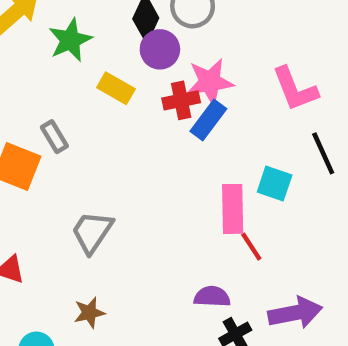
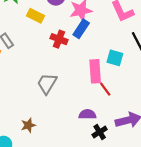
red cross: (181, 100) -> (59, 39), moved, turned 35
gray trapezoid: (92, 232) -> (47, 84), moved

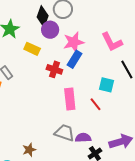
pink rectangle: (95, 71) -> (70, 99), moved
gray trapezoid: (47, 84) -> (64, 133), moved, turned 80
red line: (105, 89) -> (96, 104), moved

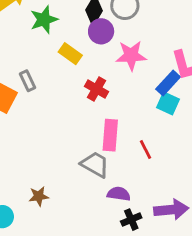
blue rectangle: (74, 59) -> (168, 83), moved
cyan square: (106, 85) -> (168, 103), moved
gray trapezoid: (64, 133) -> (95, 164), moved

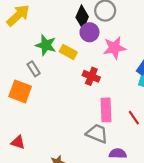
green star: (44, 20) -> (46, 45), moved, turned -30
gray rectangle: (27, 81) -> (34, 69), moved

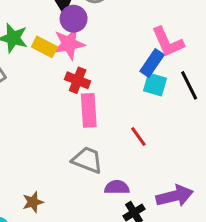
pink star: (114, 48) -> (69, 44), moved
pink rectangle: (106, 110) -> (89, 110), moved

